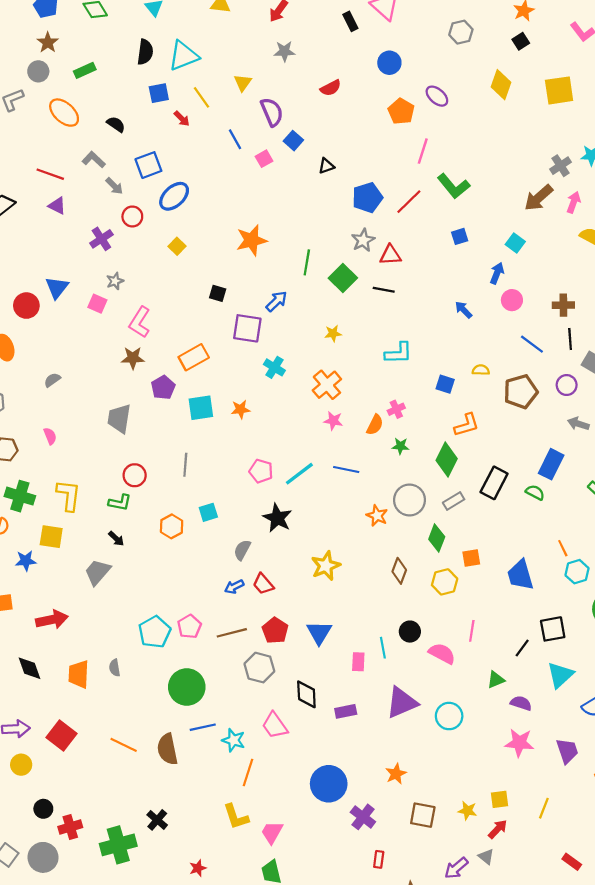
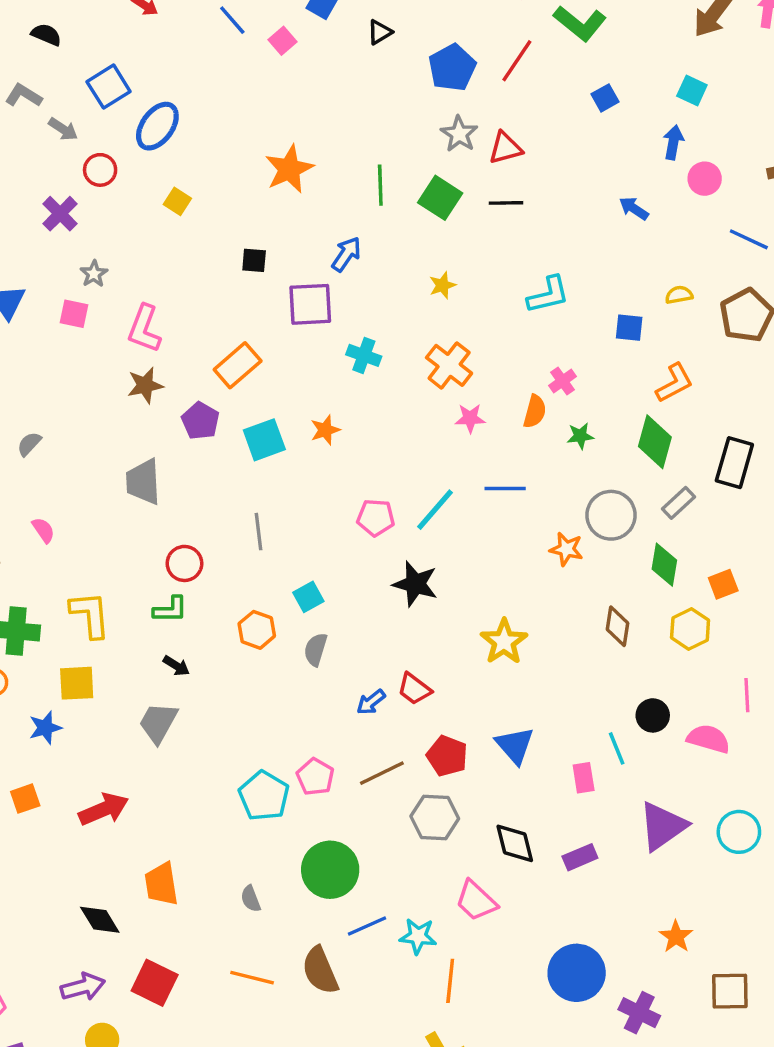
gray semicircle: (242, 550) -> (316, 649), moved
black diamond: (29, 668) -> (100, 920), moved
gray semicircle: (115, 668) -> (251, 899), moved

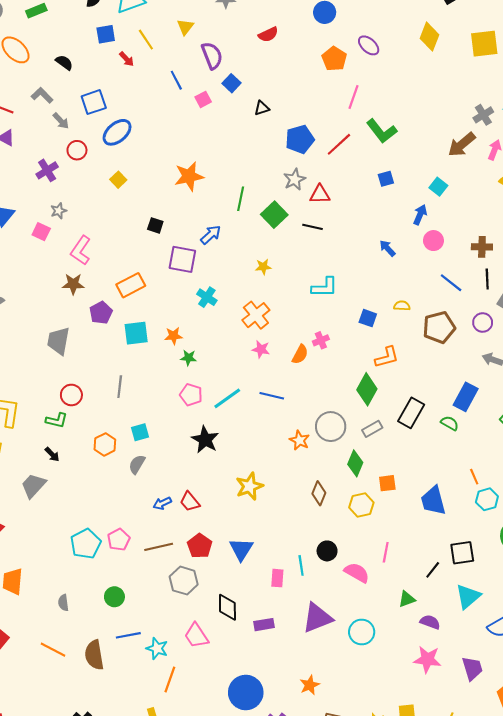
green star: (580, 436) -> (188, 358), moved
green circle: (330, 870) -> (114, 597), size x0.6

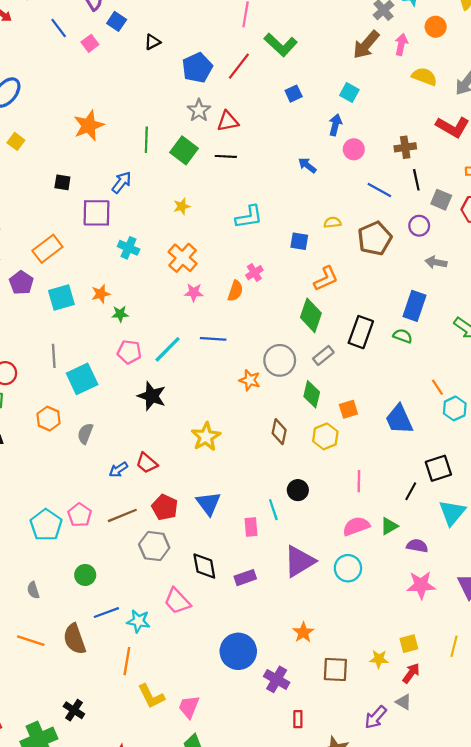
cyan square: (140, 432) -> (82, 379), moved, size x1.6
pink semicircle: (357, 573) -> (356, 526), moved, turned -40
orange line: (170, 679) -> (127, 661), moved

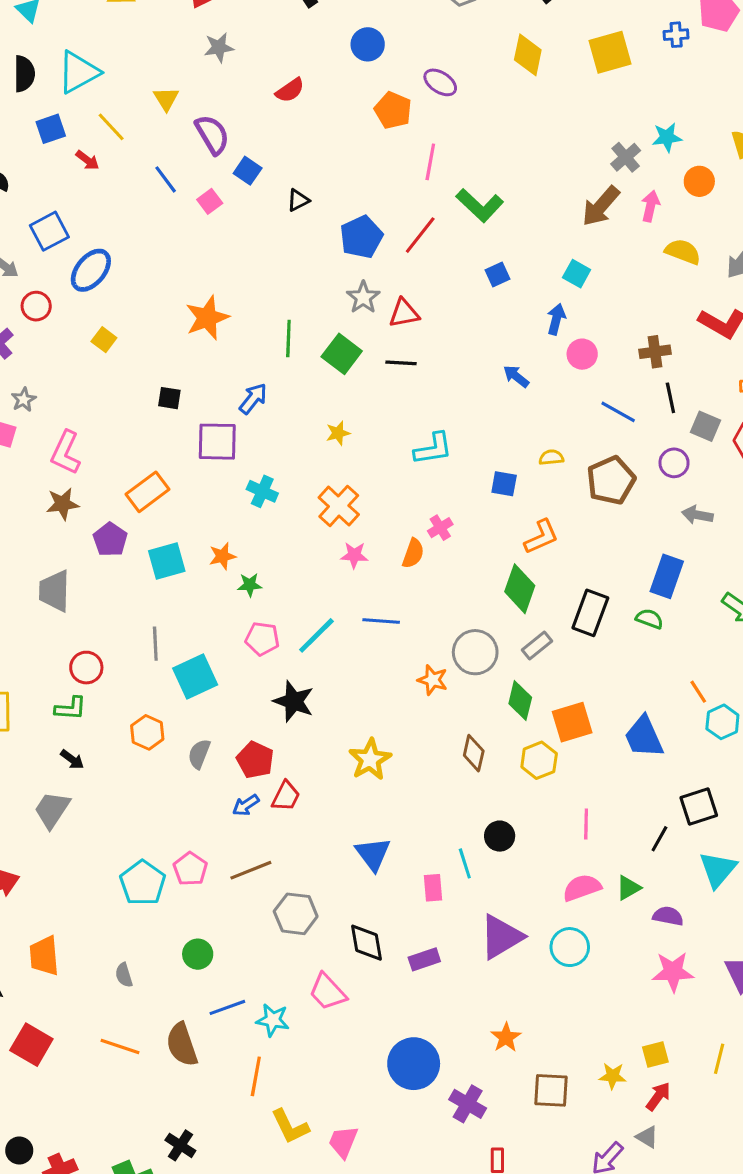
orange square: (348, 409) -> (572, 722), size x1.5
red trapezoid: (147, 463) -> (286, 796), turned -105
red pentagon: (165, 507) -> (255, 760), moved

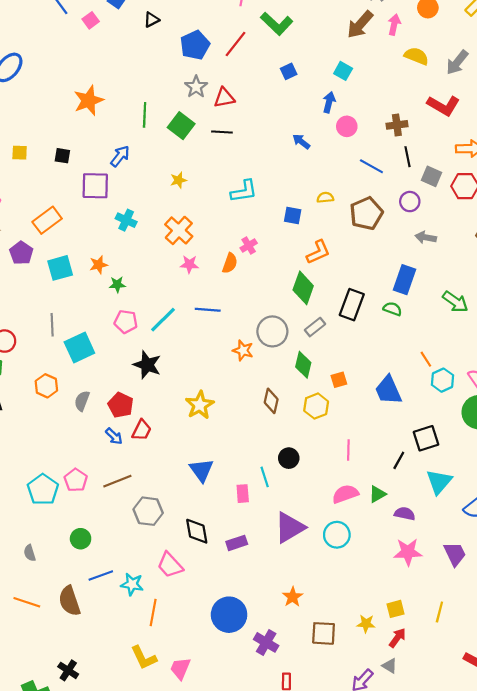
yellow square: (104, 340) -> (20, 153), moved, turned -35
orange square: (572, 722) -> (339, 380), size x0.6
blue arrow: (246, 805) -> (114, 436), turned -102
orange line: (256, 1076) -> (153, 613), moved

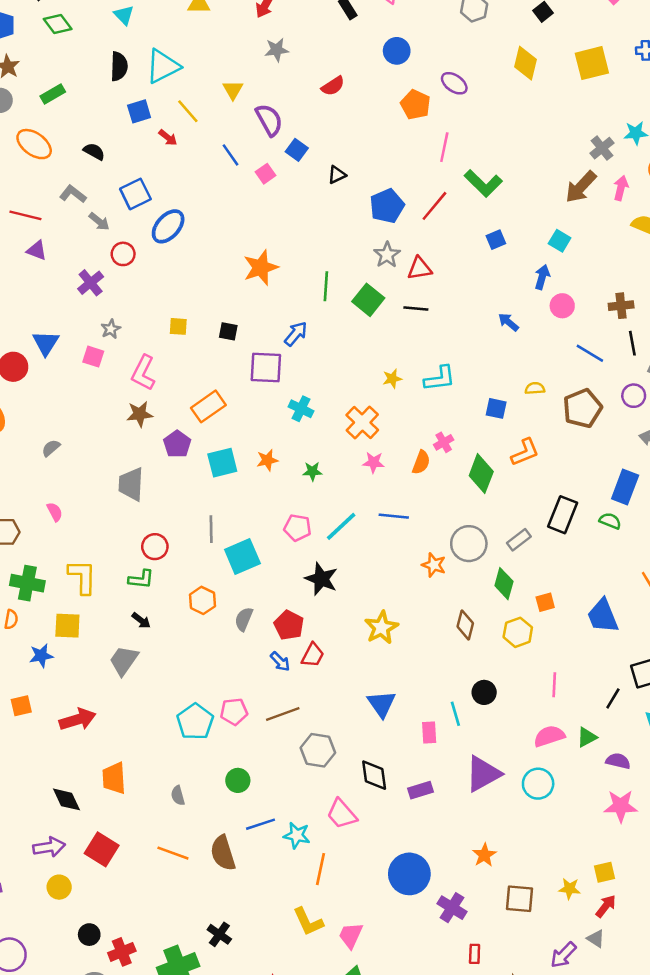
yellow star: (178, 180) -> (392, 379), moved
green star: (117, 284) -> (312, 471), moved
green diamond: (303, 288) -> (481, 474), moved
pink pentagon: (76, 480) -> (234, 712), turned 30

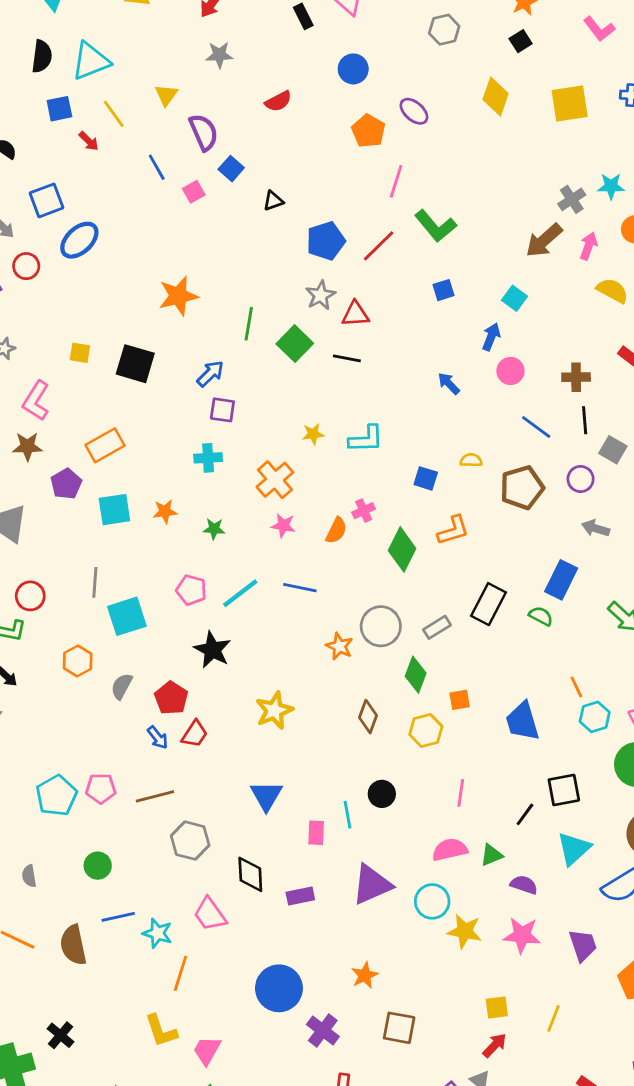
black square: (228, 331) -> (135, 364), size x1.8
purple square: (266, 368) -> (222, 410), moved, size x0.7
cyan cross: (301, 409) -> (208, 458), turned -35
yellow star: (570, 889) -> (465, 931), moved, size x1.4

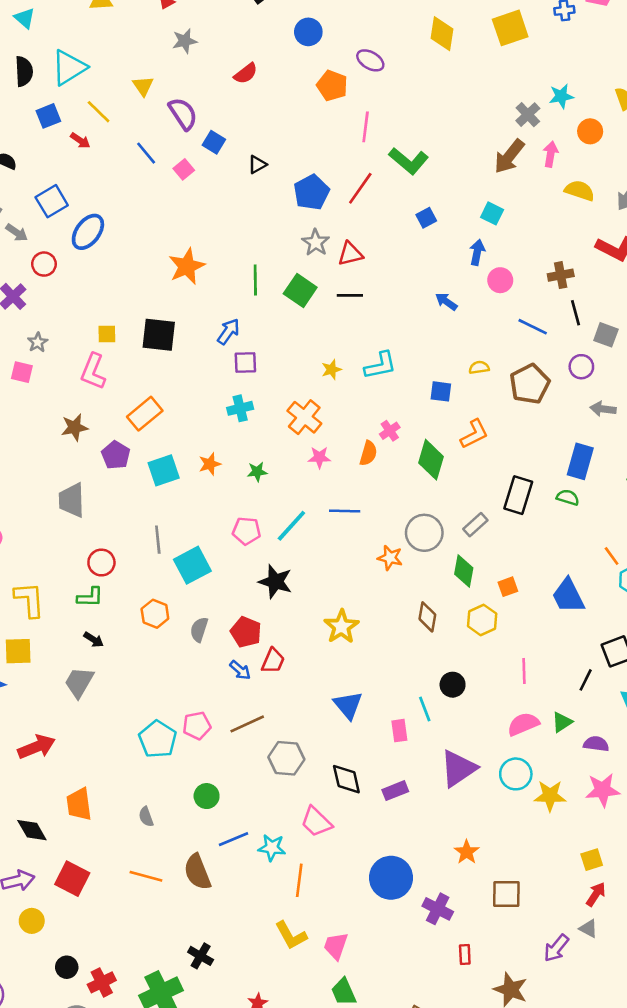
pink L-shape: (36, 401) -> (93, 371), moved

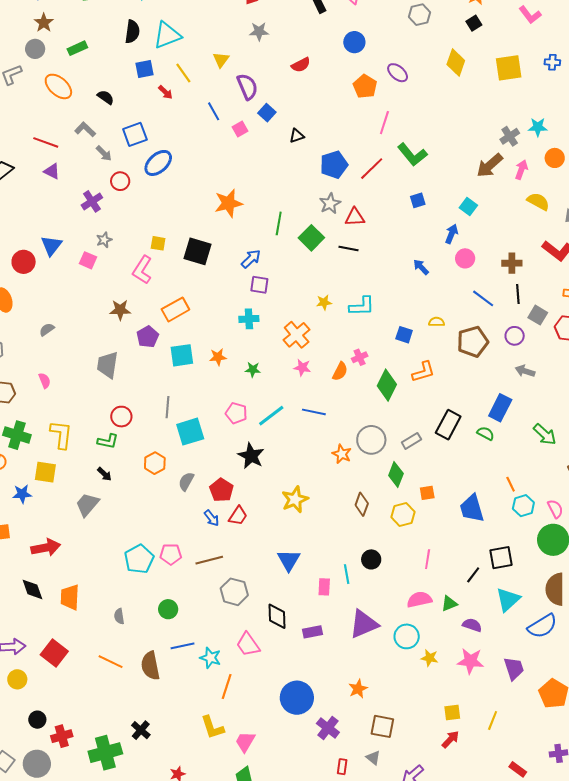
yellow star: (550, 796) -> (430, 658), size x0.7
black diamond: (32, 830) -> (32, 589), moved
gray triangle: (588, 929) -> (373, 758), moved

